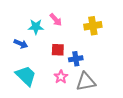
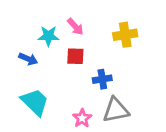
red square: (58, 50) -> (75, 56), moved
pink star: (61, 77) -> (82, 118), moved

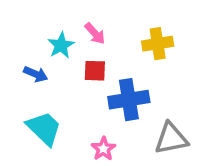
cyan star: (48, 36) -> (61, 45), turned -30
blue cross: (102, 79) -> (129, 100), size x1.6
gray triangle: (116, 110) -> (171, 139), moved

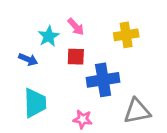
cyan trapezoid: (44, 128) -> (35, 103), turned 44
pink star: (103, 149) -> (83, 119), turned -30

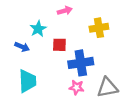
pink arrow: (76, 27) -> (65, 11), moved, turned -64
pink star: (83, 119) -> (77, 87), moved

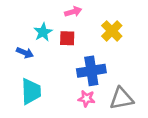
yellow cross: (99, 28) -> (112, 31), turned -36
red square: (59, 45) -> (67, 38), moved

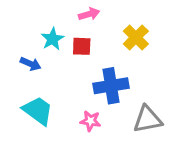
cyan trapezoid: (31, 91) -> (38, 111), turned -52
pink star: (86, 99) -> (90, 121), moved

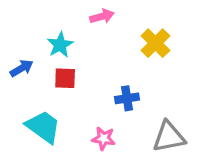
red square: (82, 46) -> (65, 78), moved
blue arrow: (31, 64) -> (22, 68), moved, turned -54
blue cross: (111, 86) -> (127, 98), size x0.6

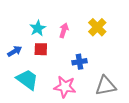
pink arrow: (102, 16) -> (64, 30), moved, turned -56
blue arrow: (22, 68) -> (15, 51), moved
pink star: (104, 138) -> (65, 87), size x1.5

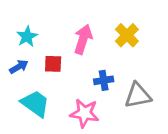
cyan star: (38, 28) -> (27, 37), moved
pink arrow: (64, 30) -> (83, 39), size x1.5
gray triangle: (106, 86) -> (138, 95), moved

